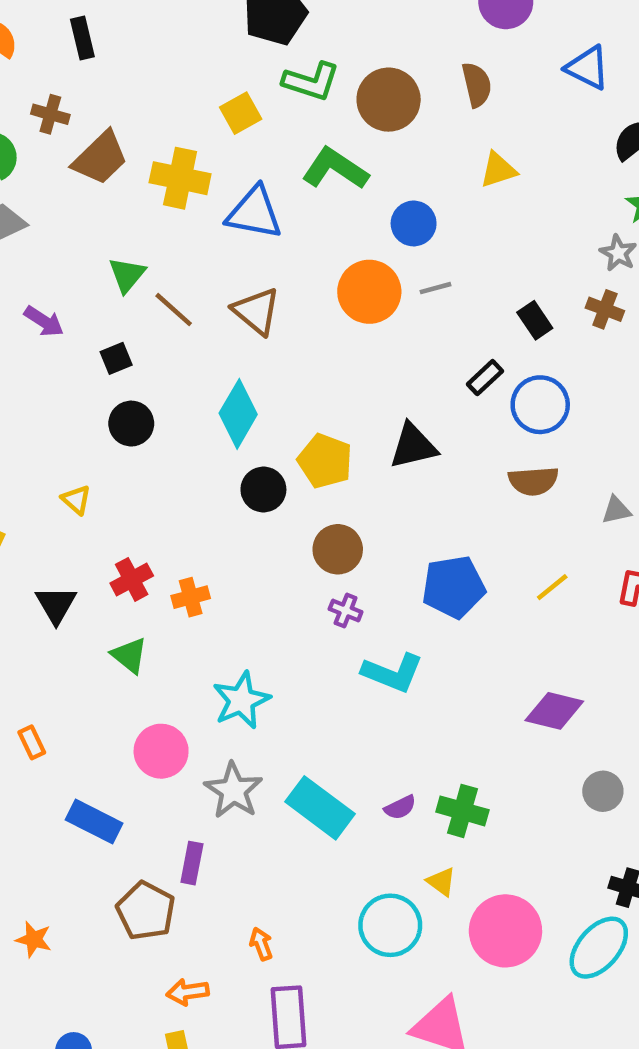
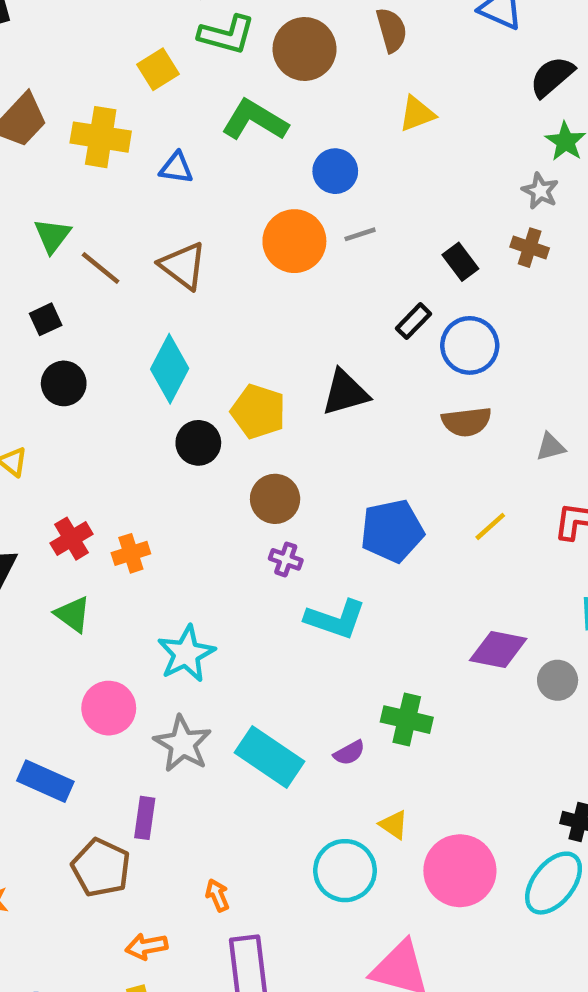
blue triangle: (254, 213) -> (176, 168), size x0.6
gray circle: (603, 791) -> (558, 680), moved
green cross: (462, 811) -> (407, 720), moved

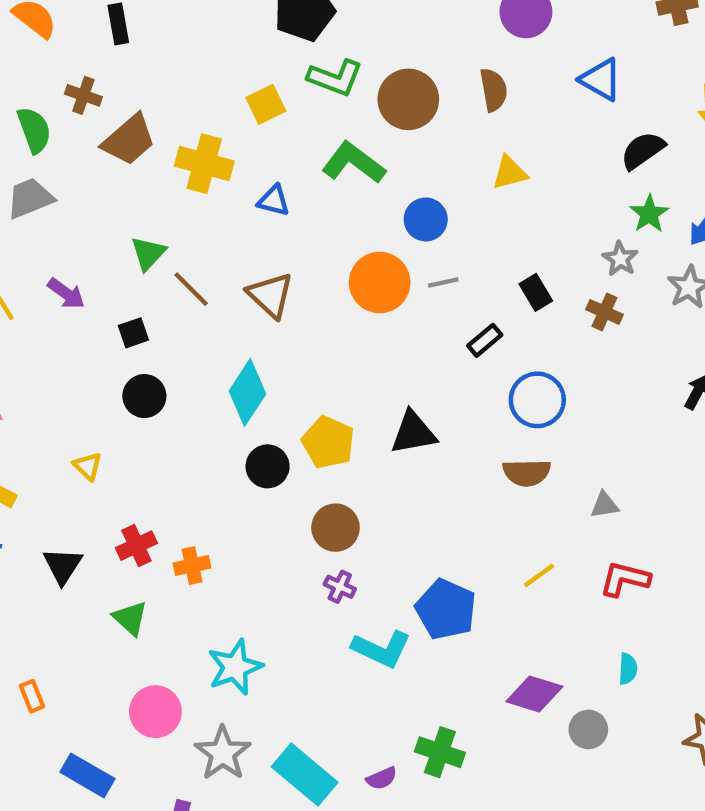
black rectangle: (460, 262) -> (536, 292), moved
black rectangle: (414, 321) -> (485, 340), moved
blue pentagon: (392, 531) -> (446, 609), moved, turned 30

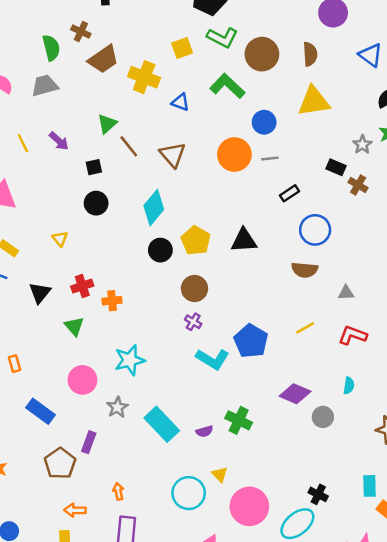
yellow triangle: (510, 173) -> (314, 101), size x1.6
gray star: (620, 259) -> (362, 145), moved
black rectangle: (536, 292) -> (336, 167), moved, turned -42
gray star: (223, 753) -> (117, 407), size x0.7

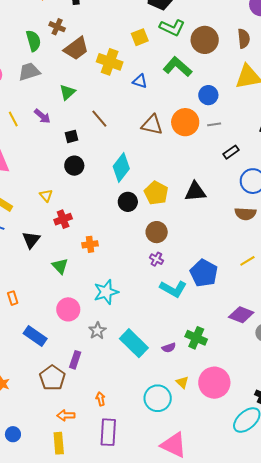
green triangle: (107, 124) -> (67, 92), moved
brown triangle: (173, 155) -> (152, 125), moved, turned -35
red cross: (82, 286) -> (63, 219), moved
pink circle: (249, 506) -> (214, 383), moved

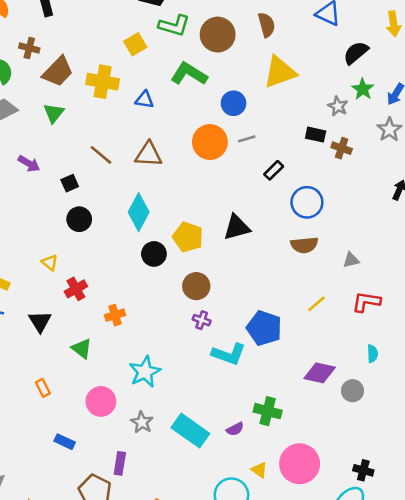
green triangle: (67, 92) -> (54, 113), moved
brown triangle: (152, 125) -> (148, 154), moved
orange rectangle: (13, 298) -> (43, 388), moved
blue rectangle: (35, 336) -> (65, 442), size x0.7

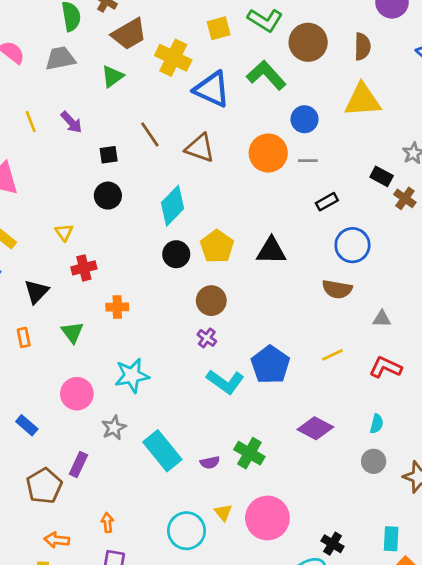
blue triangle: (145, 100) -> (212, 89), size x1.8
orange rectangle: (43, 388) -> (24, 337), moved
gray circle: (353, 391) -> (374, 461), moved

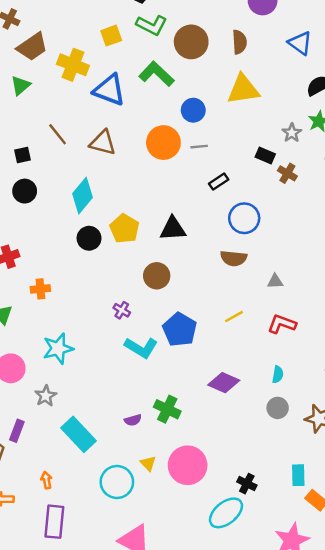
brown circle: (211, 301) -> (157, 276), moved
cyan rectangle: (162, 451) -> (79, 434), moved

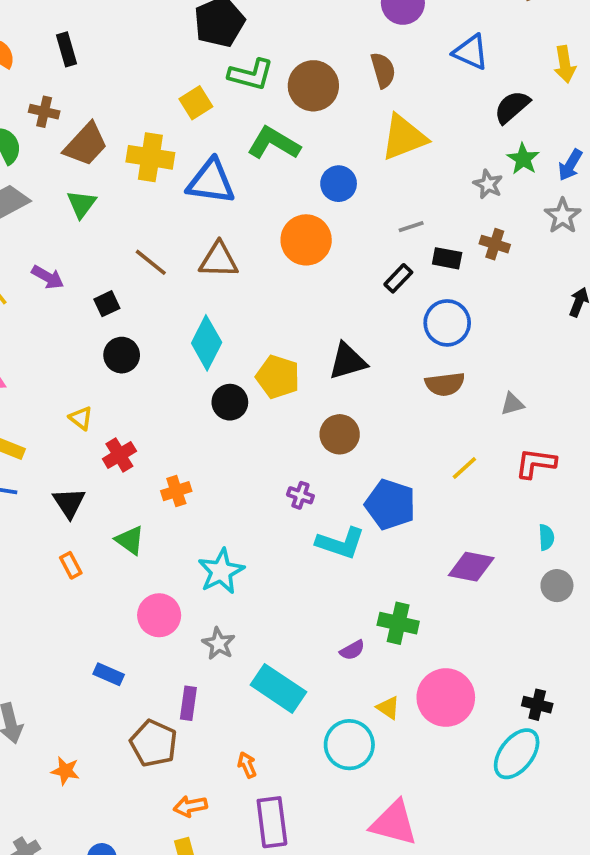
gray line: (199, 147) -> (411, 227), moved
black rectangle: (265, 155) -> (447, 258), moved

